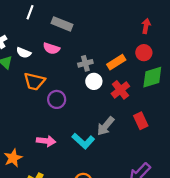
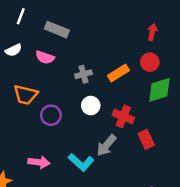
white semicircle: (24, 53) -> (14, 50), moved, turned -48
white circle: (94, 81) -> (91, 106), moved
red cross: (120, 90) -> (123, 116), moved, turned -30

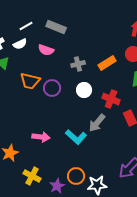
white line: (21, 16) -> (26, 26), moved, turned 40
purple circle: (51, 115) -> (52, 88), moved

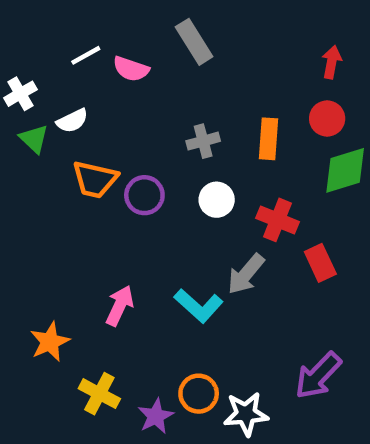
gray rectangle: (56, 27) -> (194, 42), moved, turned 36
white semicircle: (20, 44) -> (72, 121), moved
pink semicircle: (46, 50) -> (131, 69), moved
orange rectangle: (107, 63) -> (268, 139), turned -54
pink arrow: (41, 137) -> (120, 306), turned -72

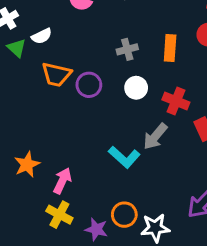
pink arrow: (120, 306) -> (62, 181), moved
orange star: (50, 342) -> (27, 164), moved
purple star: (156, 416) -> (96, 229), turned -30

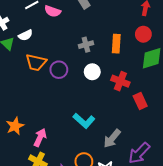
gray arrow: (155, 136) -> (112, 139), moved

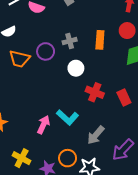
purple circle: (59, 70) -> (46, 51), moved
red cross: (120, 81) -> (95, 92), moved
pink arrow: (40, 137) -> (43, 125), moved

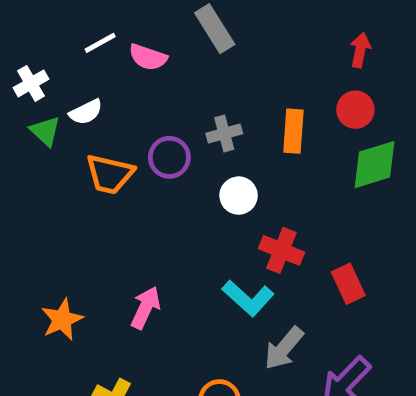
red rectangle: (124, 97) -> (348, 284), moved
cyan L-shape: (68, 117) -> (248, 298), moved
pink arrow: (43, 125) -> (146, 308), moved

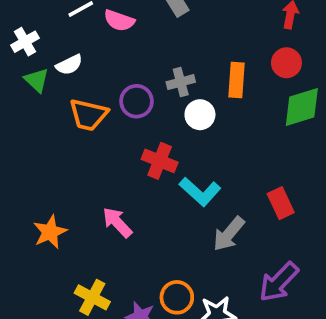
white circle: (239, 196) -> (200, 115), moved
red cross: (281, 250) -> (160, 161), moved
cyan L-shape: (248, 298) -> (200, 192), moved
pink arrow: (146, 308) -> (117, 222), turned -68
gray arrow: (284, 348) -> (229, 234), moved

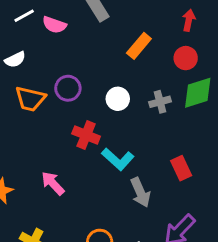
orange rectangle: (236, 80) -> (139, 46), moved, turned 36
gray cross: (181, 82) -> (160, 102), moved
gray arrow: (229, 234) -> (140, 192), turned -64

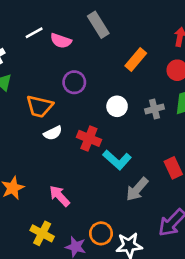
white semicircle: (15, 60) -> (53, 133), moved
purple circle: (68, 88) -> (74, 82), moved
pink arrow: (53, 183) -> (60, 196), moved
gray arrow: (140, 192) -> (137, 189), turned 65

